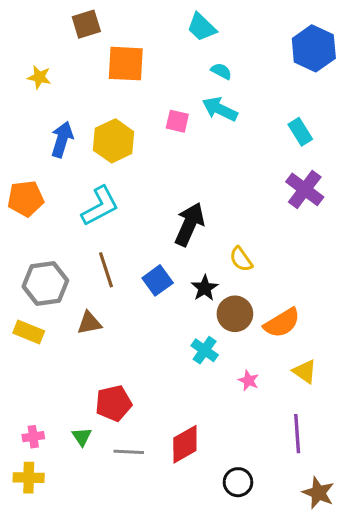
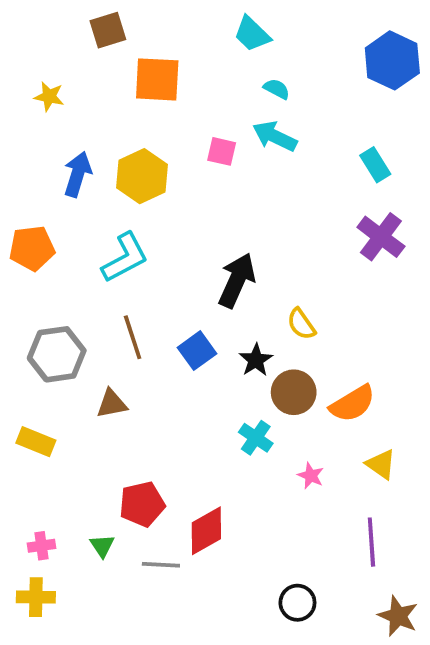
yellow rectangle: (29, 332) -> (36, 442), moved
red diamond: (185, 444) -> (206, 531), moved

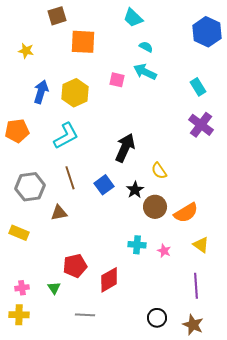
cyan cross: (256, 438) -> (137, 245), moved, turned -30
gray line: (161, 565) -> (85, 315), moved
brown star: (398, 616) -> (193, 325), moved

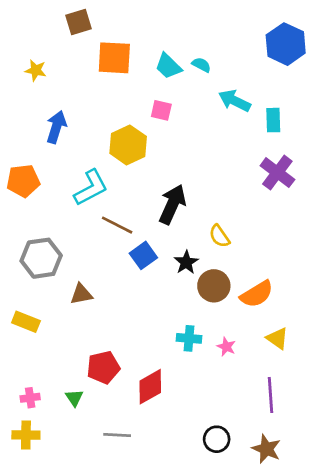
cyan trapezoid: (133, 18) -> (168, 66), moved
cyan arrow: (145, 72) -> (235, 101), moved
cyan rectangle: (198, 87) -> (273, 120), turned 30
yellow hexagon: (75, 93) -> (128, 145), moved
brown line: (70, 178) -> (117, 225), moved, turned -45

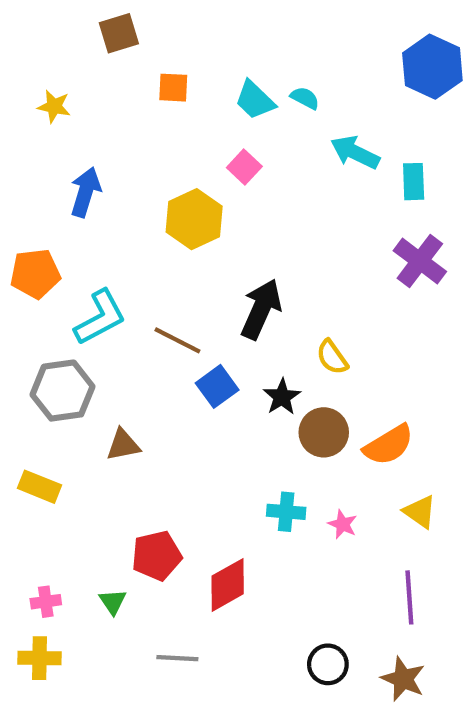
orange square: (114, 58) -> (173, 88), size x0.6
pink square: (161, 110) -> (244, 167), turned 30
cyan L-shape: (91, 188) -> (100, 317), moved

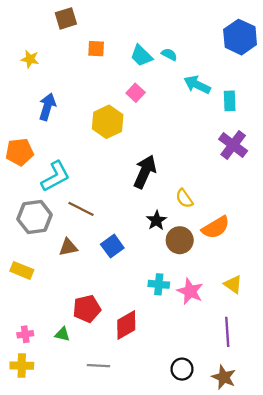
brown line: (177, 340) -> (81, 209), moved
blue square: (217, 386) -> (112, 246), moved
orange semicircle: (389, 445) -> (216, 227), moved
pink star: (343, 524) -> (190, 291), size x1.6
green triangle: (113, 602) -> (62, 334), turned -42

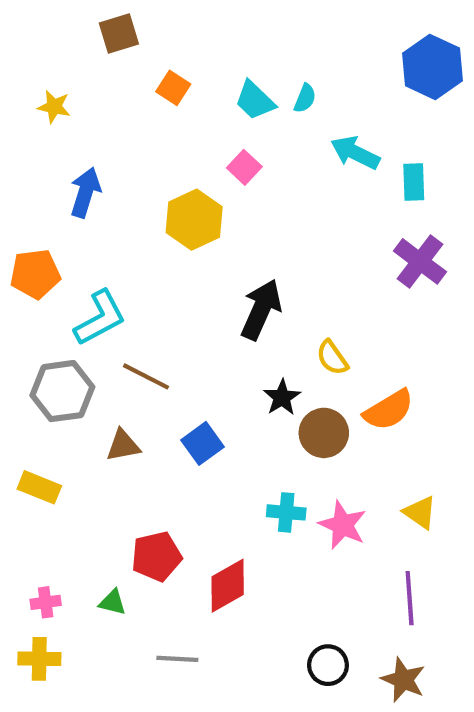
orange square: (96, 49) -> (173, 88), turned 30
cyan semicircle: (169, 54) -> (305, 98), turned 84

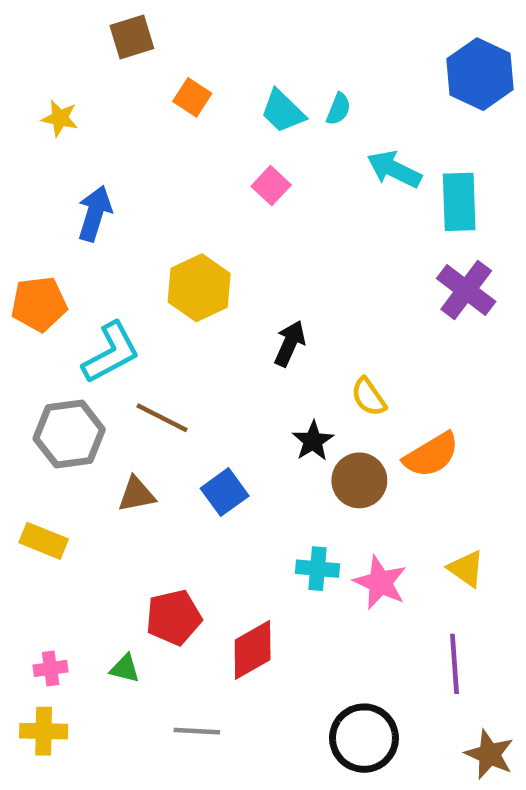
cyan rectangle: (414, 182) -> (459, 202), size x1.4
yellow hexagon: (194, 220) -> (199, 288), moved
black arrow: (261, 310) -> (290, 343), size x0.7
black circle: (328, 665) -> (364, 738), size x1.5
brown star: (403, 680) -> (489, 754), moved

